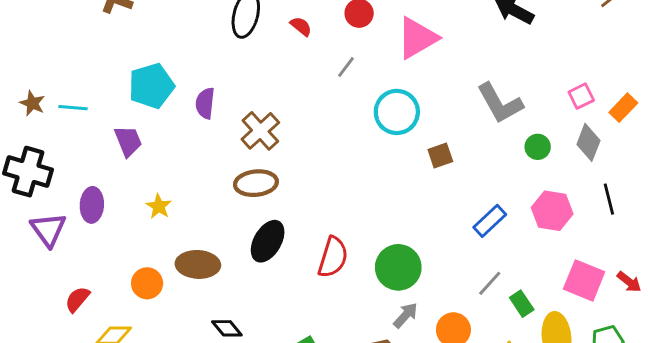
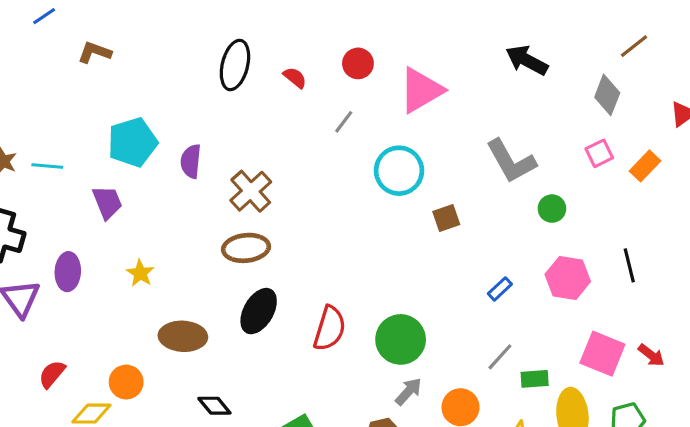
gray diamond: (588, 142) -> (607, 95), moved
blue rectangle: (490, 221) -> (500, 289), size x0.7
orange circle: (147, 283) -> (126, 382), moved
green rectangle: (522, 304) -> (535, 379), turned -60

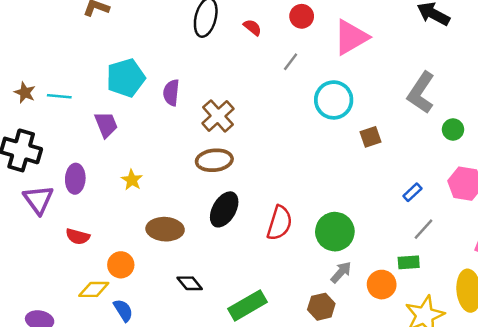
gray L-shape: (511, 161) -> (421, 93), turned 63
gray line: (500, 357) -> (423, 229), moved
red semicircle: (52, 374) -> (78, 237), moved, turned -115
green rectangle: (535, 379) -> (409, 262), moved

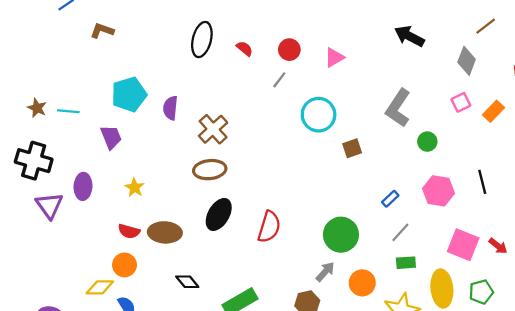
red circle: (302, 16) -> (289, 50), moved
pink triangle: (351, 37) -> (334, 57), size x0.6
green circle: (335, 232) -> (341, 235), moved
red semicircle: (78, 237) -> (129, 231), moved
green rectangle: (409, 262) -> (406, 263), moved

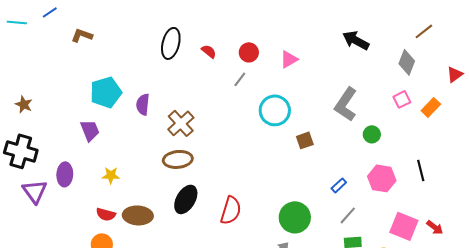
cyan line: (68, 111) -> (17, 22), moved
yellow star: (135, 188) -> (111, 175), turned -30

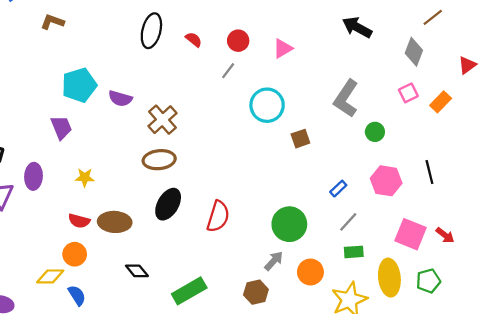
purple semicircle: (143, 104) -> (120, 98), turned -80

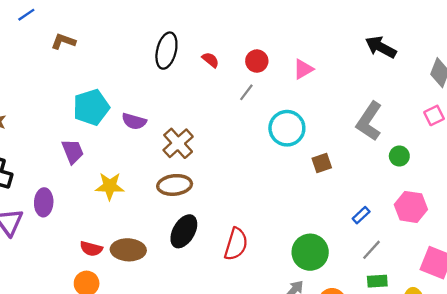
yellow star: (85, 177) -> (110, 186), moved, size x1.4

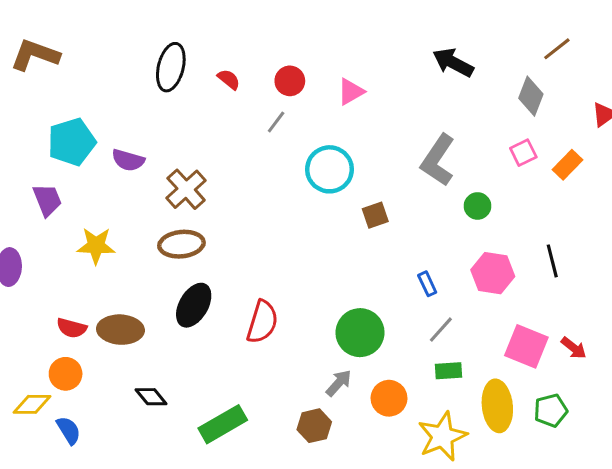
brown L-shape: (63, 41) -> (35, 55), size x1.5
blue rectangle: (361, 215) -> (427, 284), turned -72

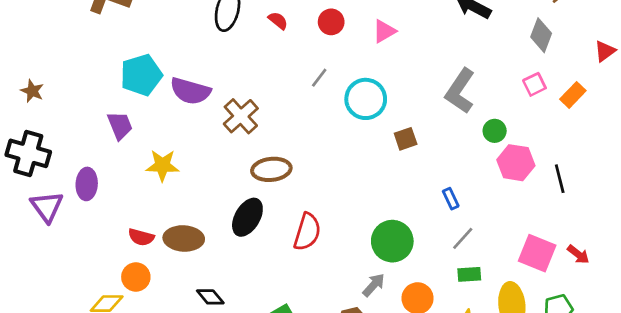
gray line: (276, 122) -> (319, 78), moved
purple semicircle: (128, 160) -> (190, 91), size x1.4
brown ellipse: (181, 244) -> (271, 169), moved
pink hexagon: (493, 273) -> (516, 163), moved

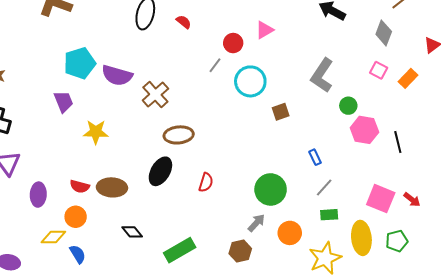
red circle: (331, 22) -> (233, 43), moved
pink square: (534, 84) -> (379, 70), turned -36
purple ellipse: (87, 184) -> (38, 195), moved
red semicircle: (307, 232) -> (206, 182), size x0.7

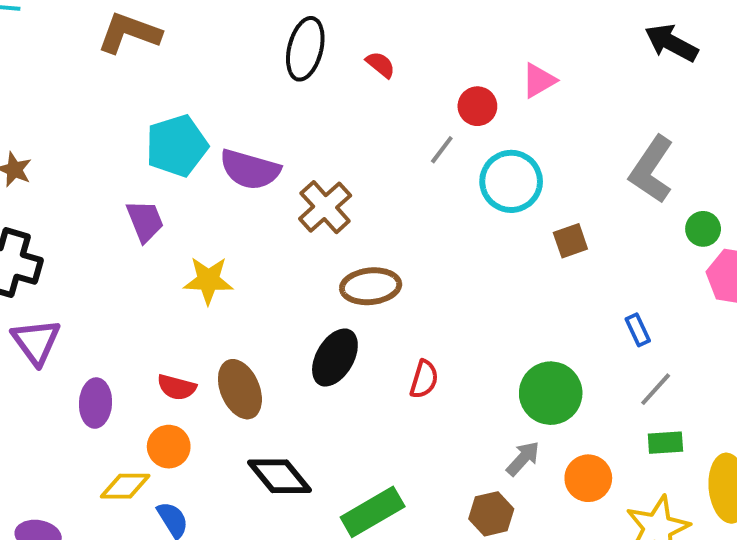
brown ellipse: (112, 187) -> (240, 389), turned 64
black diamond: (132, 232) -> (280, 476), size x1.5

